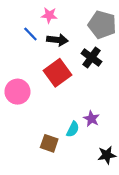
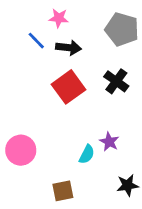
black cross: (92, 58) -> (116, 81), moved
pink circle: (17, 92) -> (21, 150), moved
brown square: (49, 143) -> (63, 191), moved, turned -30

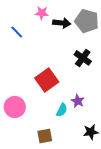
blue line: (36, 41) -> (17, 32), moved
black arrow: (69, 48) -> (62, 23), moved
red square: (69, 87) -> (47, 80), moved

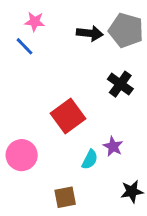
pink star: (42, 13) -> (35, 22), moved

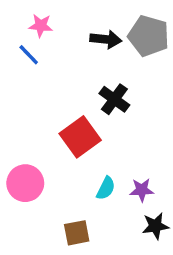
black cross: (120, 84) -> (114, 99), moved
purple star: (113, 146) -> (142, 190), moved, turned -30

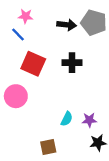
black cross: (114, 99) -> (72, 63), turned -36
red square: (80, 137) -> (33, 64), moved, turned -30
pink circle: (25, 183) -> (16, 96), moved

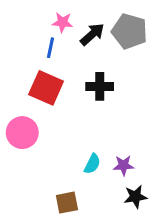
pink star: (26, 16) -> (62, 22), moved
black arrow: (67, 25) -> (92, 34), turned -48
blue line: (18, 35) -> (51, 48), moved, turned 56

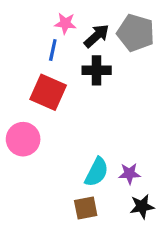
black cross: (100, 86) -> (97, 70), moved
cyan semicircle: (92, 164) -> (97, 172), size x1.4
brown square: (67, 203) -> (86, 208), moved

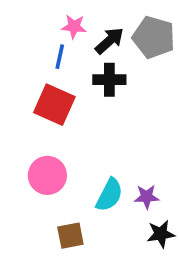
pink circle: (23, 139) -> (47, 175), moved
brown square: (86, 208) -> (70, 236), moved

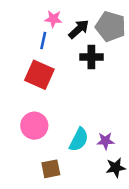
black cross: (109, 80) -> (91, 57), moved

